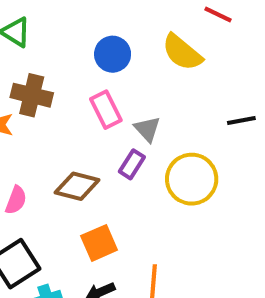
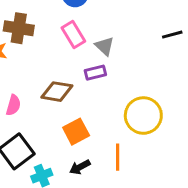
purple rectangle: (132, 164) -> (95, 73), turned 48
yellow circle: (192, 179) -> (143, 116), moved

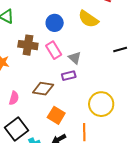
brown cross: (19, 28) -> (28, 45), moved
orange square: (76, 132) -> (56, 115), turned -30

